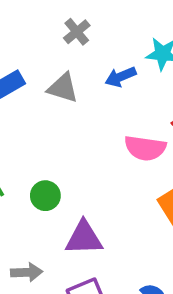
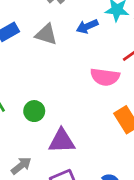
gray arrow: (27, 272) -> (21, 166), turned -35

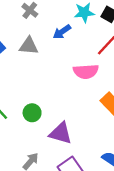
purple triangle: (62, 141) -> (61, 133), turned 30

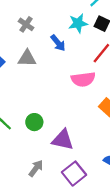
blue arrow: (62, 32) -> (58, 43), turned -90

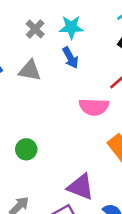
cyan star: (78, 23) -> (71, 27), moved
purple triangle: (63, 140) -> (81, 187), moved

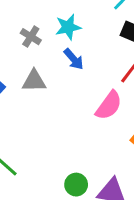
pink semicircle: (94, 107) -> (109, 105), turned -44
green circle: (26, 149) -> (76, 185), moved

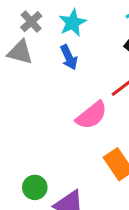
cyan star: (68, 27) -> (72, 23), turned -30
gray triangle: (34, 81) -> (20, 52), moved

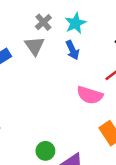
gray triangle: (20, 52) -> (35, 46), turned 40
pink semicircle: (92, 115) -> (90, 95), turned 55

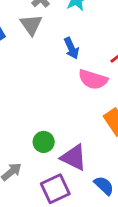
blue arrow: (72, 50) -> (71, 48), moved

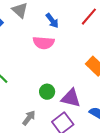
pink semicircle: (93, 80) -> (44, 43), moved

